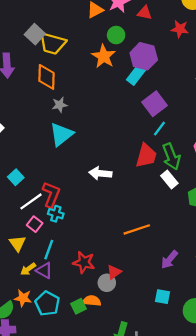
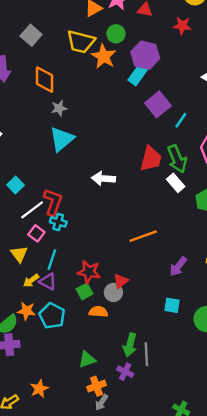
yellow trapezoid: (53, 43) -> (81, 42), moved
cyan line: (159, 129) -> (181, 120), moved
green square: (78, 306) -> (85, 291), moved

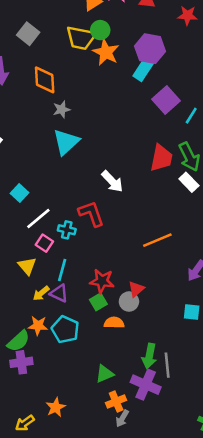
green circle: (116, 34) -> (100, 30), moved
white arrow: (103, 178) -> (112, 181), turned -135
red L-shape: (53, 202) -> (91, 214), moved, turned -36
purple cross: (125, 372) -> (146, 385), size x1.6

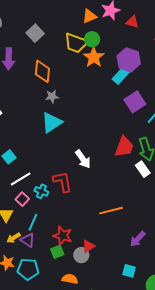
orange semicircle: (114, 323) -> (70, 279), moved
cyan pentagon: (65, 329) -> (28, 269), turned -30

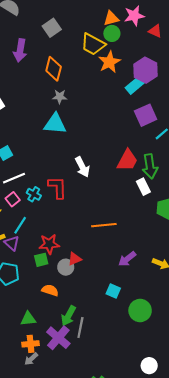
green circle: (92, 39) -> (112, 33), moved
cyan triangle: (52, 123) -> (55, 124), turned 30
red star: (63, 236) -> (49, 244), turned -30

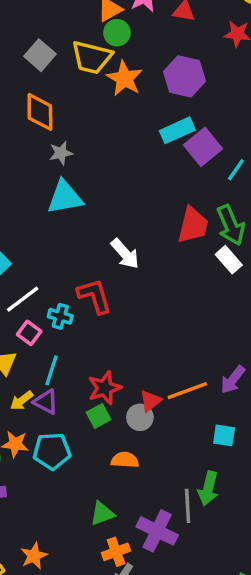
gray square: (52, 28) -> (40, 55), moved
cyan rectangle: (136, 85) -> (177, 130), moved, turned 30
orange line: (104, 225) -> (187, 391), moved
green arrow: (68, 316) -> (208, 488), moved

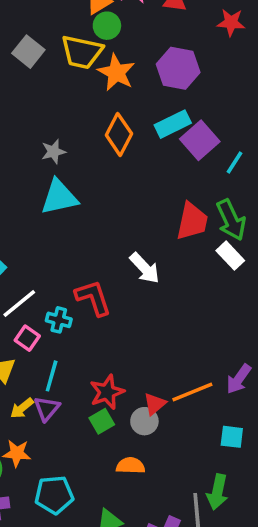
orange diamond: (40, 112) -> (119, 134), moved, turned 30
white arrow: (125, 254) -> (145, 268), moved
purple triangle: (46, 402) -> (47, 409), turned 44
cyan pentagon: (52, 451) -> (54, 495), moved

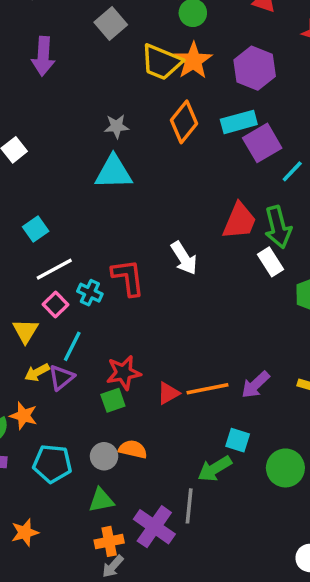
yellow trapezoid: (82, 52) -> (161, 62), moved
gray circle: (144, 421) -> (104, 456), moved
green arrow: (217, 492) -> (215, 469), moved, turned 36

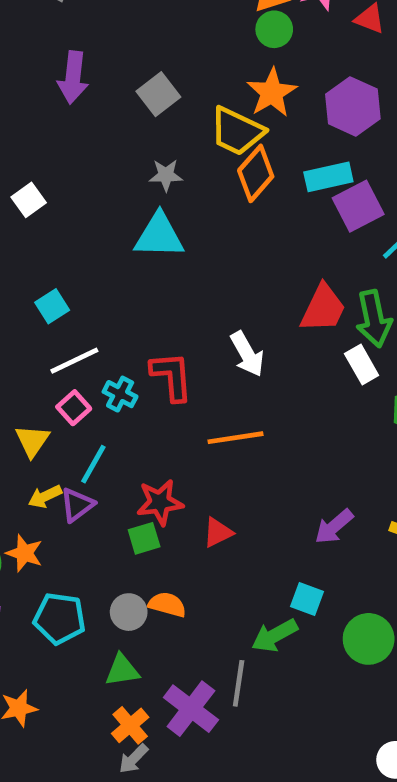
gray square: (111, 23) -> (158, 94), moved
yellow trapezoid: (161, 62) -> (237, 131), moved
orange line: (207, 389) -> (235, 438), moved
orange cross: (109, 541) -> (130, 725), turned -32

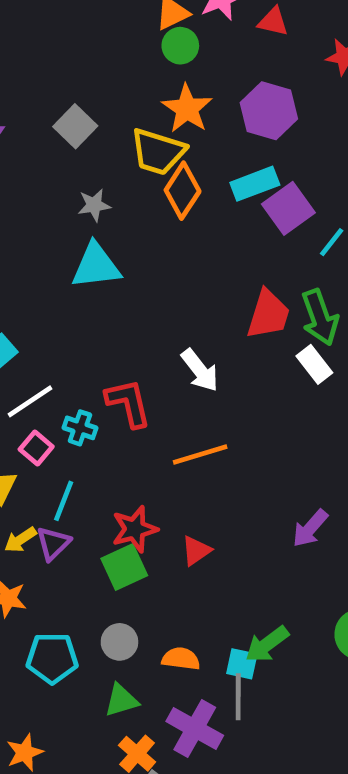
green square: (144, 538) -> (124, 567), size x1.4
cyan square: (307, 599) -> (242, 664), moved
orange semicircle: (167, 605) -> (181, 659), moved

